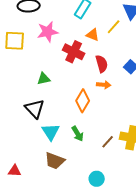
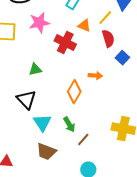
red semicircle: (102, 64) -> (108, 39), moved
brown line: (108, 142) -> (83, 140), moved

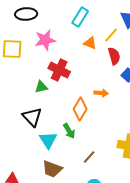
red cross: (65, 43) -> (59, 70), moved
green arrow: (69, 125) -> (69, 131), moved

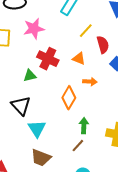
yellow line: (111, 35) -> (86, 31), moved
orange triangle: (90, 43) -> (79, 59), moved
green arrow: (69, 131) -> (84, 126), moved, turned -147

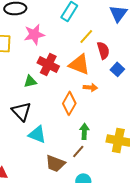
orange triangle: (79, 59) -> (79, 64), size x1.6
cyan triangle: (37, 129) -> (37, 134), turned -36
brown trapezoid: (41, 158) -> (55, 163), moved

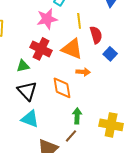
pink star: (34, 34) -> (47, 19), moved
yellow line: (86, 36) -> (79, 21), turned -49
orange diamond: (69, 103) -> (62, 88), turned -40
black triangle: (21, 111) -> (27, 91), moved

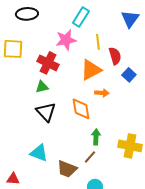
red cross: (41, 49) -> (48, 63), moved
orange triangle: (72, 49) -> (91, 70), turned -50
cyan triangle: (30, 119) -> (39, 153), moved

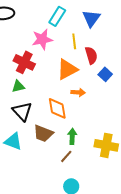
blue triangle: (130, 19) -> (91, 18), moved
cyan triangle: (39, 153) -> (13, 141), moved
brown trapezoid: (67, 169) -> (43, 133), moved

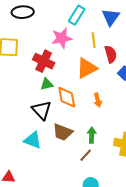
green triangle: (18, 86) -> (47, 84), moved
orange arrow: (78, 92) -> (98, 100), moved, turned 72
orange diamond: (57, 108) -> (67, 97), moved

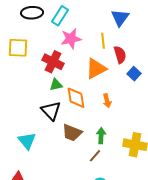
cyan rectangle: (77, 15) -> (60, 16), moved
cyan triangle: (33, 140) -> (27, 141), moved, turned 30

